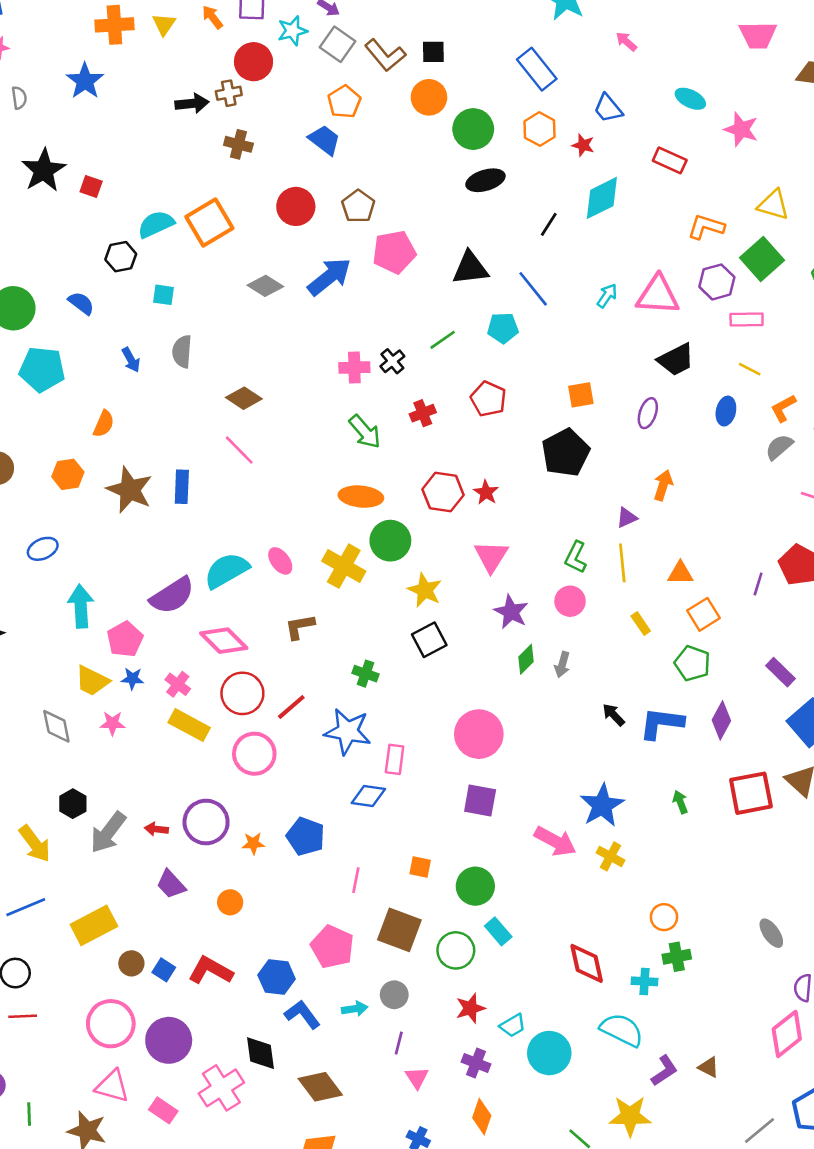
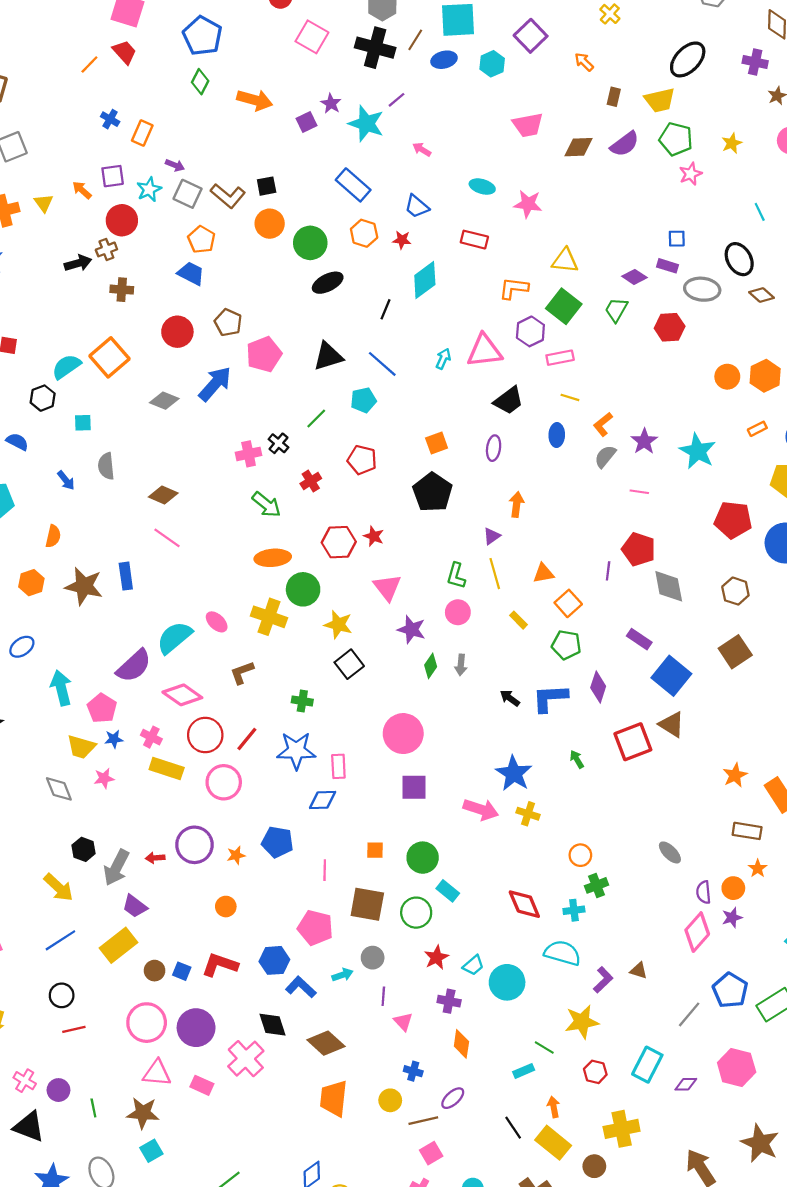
purple trapezoid: (171, 884) -> (135, 906), moved

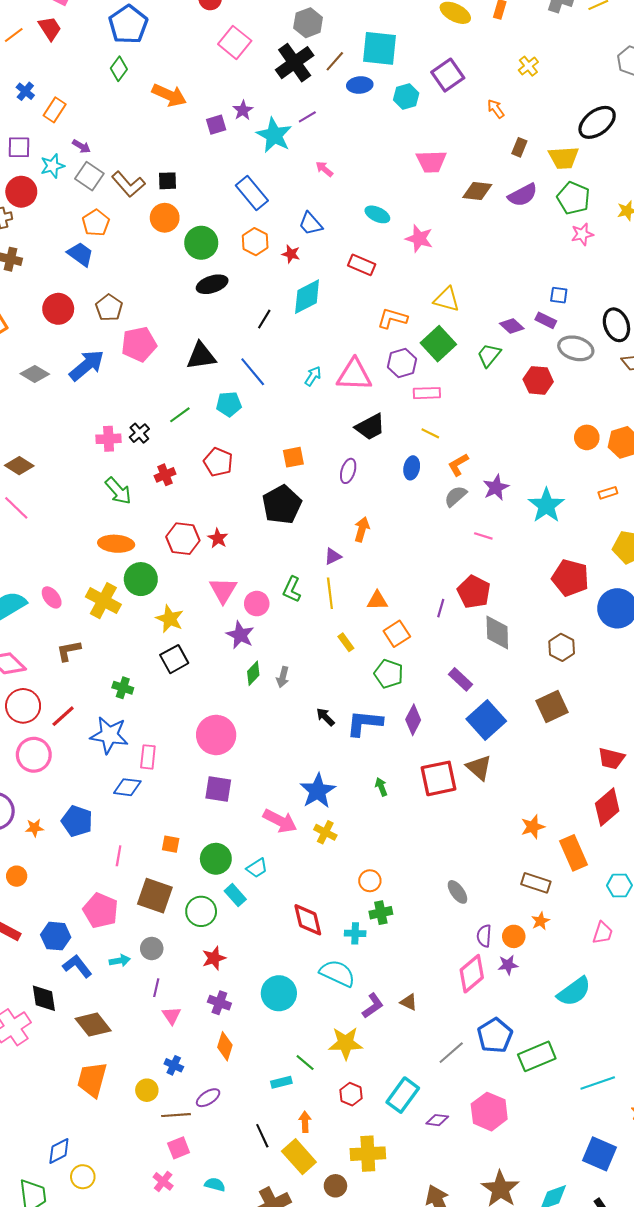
black cross: (375, 48) -> (295, 63), turned 30
pink circle: (458, 612) -> (257, 604), moved
cyan trapezoid: (473, 965) -> (257, 868), moved

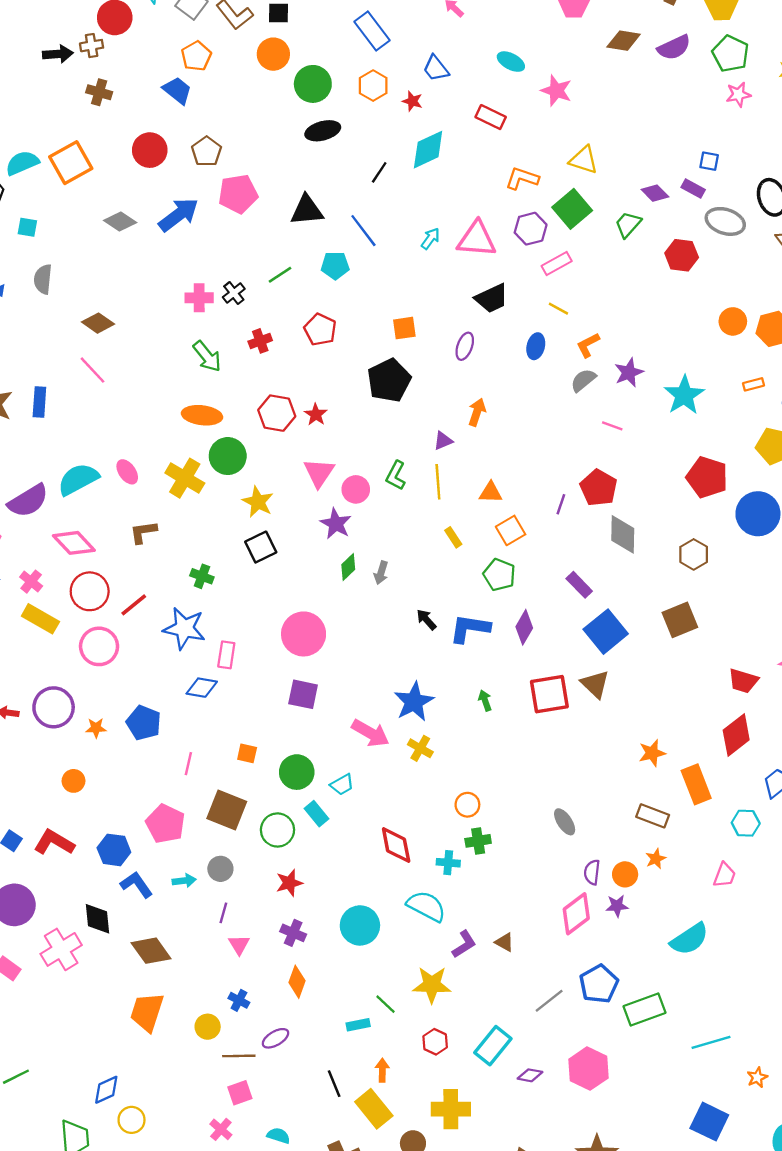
pink rectangle: (427, 393) -> (557, 264), turned -30

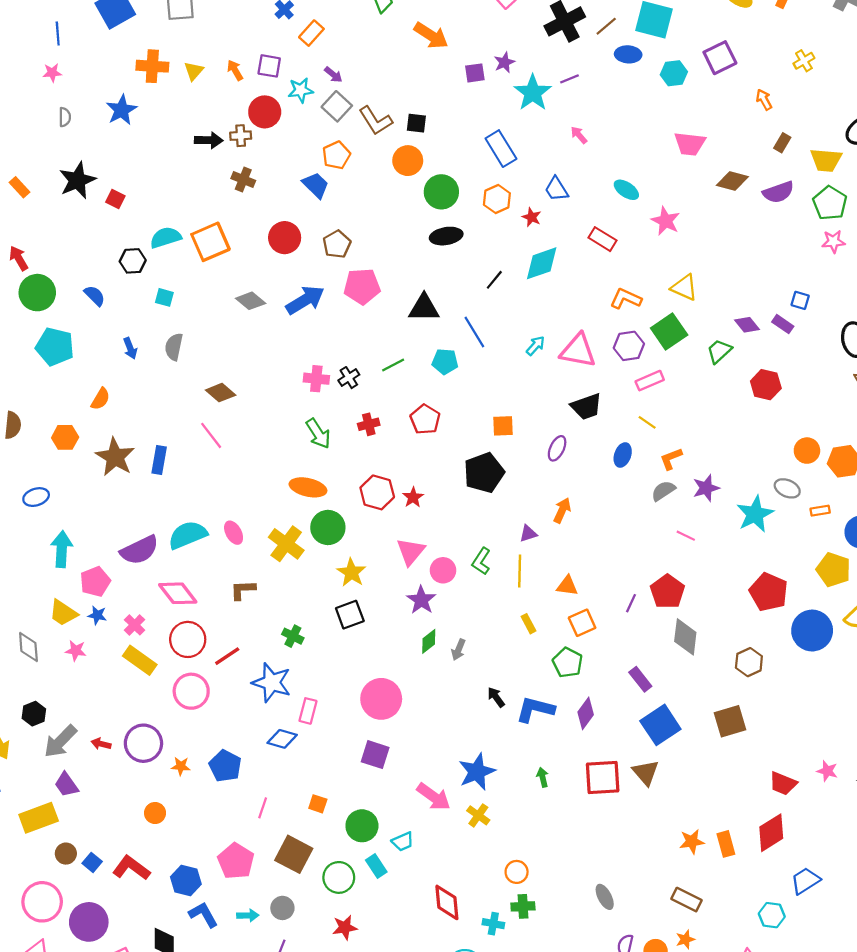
gray ellipse: (725, 221) -> (787, 488), moved, size x0.7
orange rectangle: (696, 784) -> (726, 844), moved, size x0.7

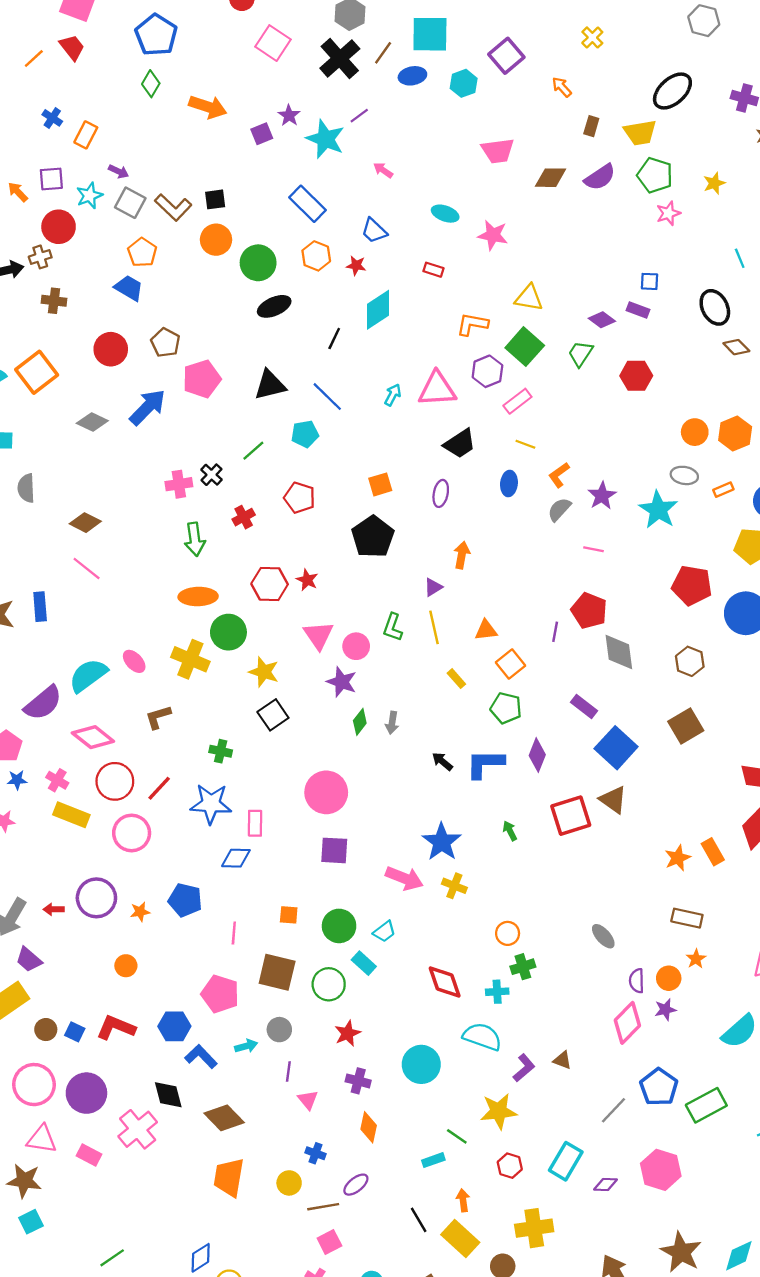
red rectangle: (602, 239) -> (433, 270), size x0.7
green arrow: (318, 434) -> (195, 539), turned 40

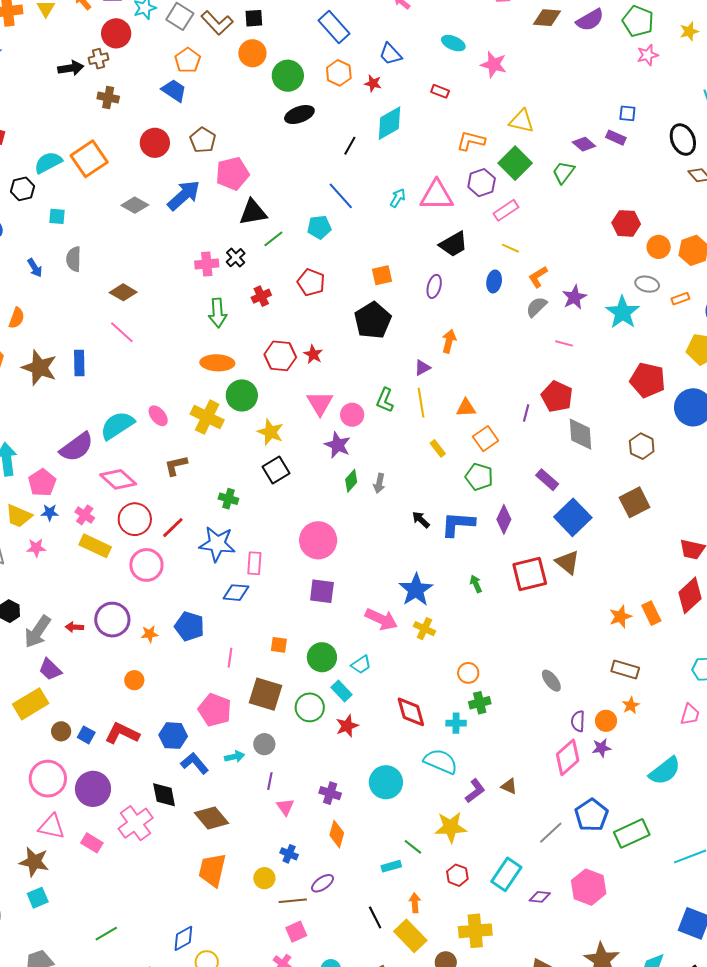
red hexagon: (636, 376) -> (626, 223), moved
black triangle: (270, 385) -> (253, 212), moved
red star: (347, 1033) -> (347, 726), moved

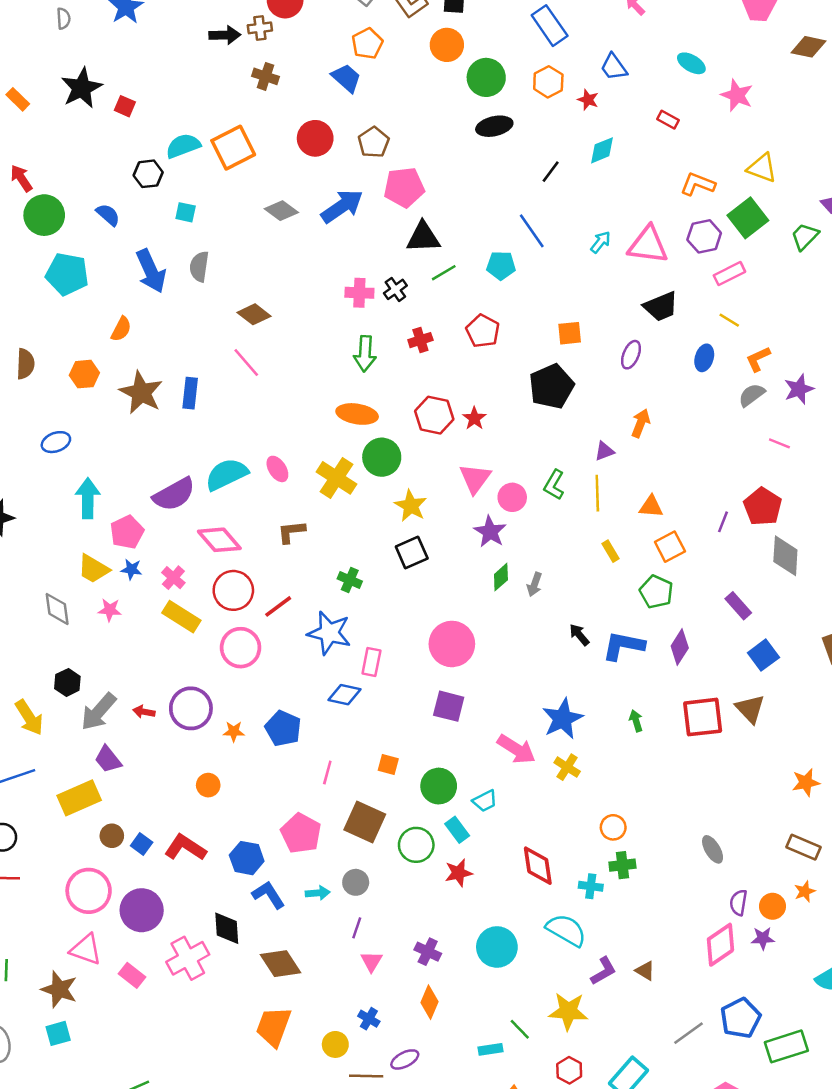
cyan diamond: (390, 123) -> (602, 150), size x0.7
blue arrow: (35, 268) -> (151, 271), size x1.8
blue square: (573, 517) -> (763, 655), size x0.7

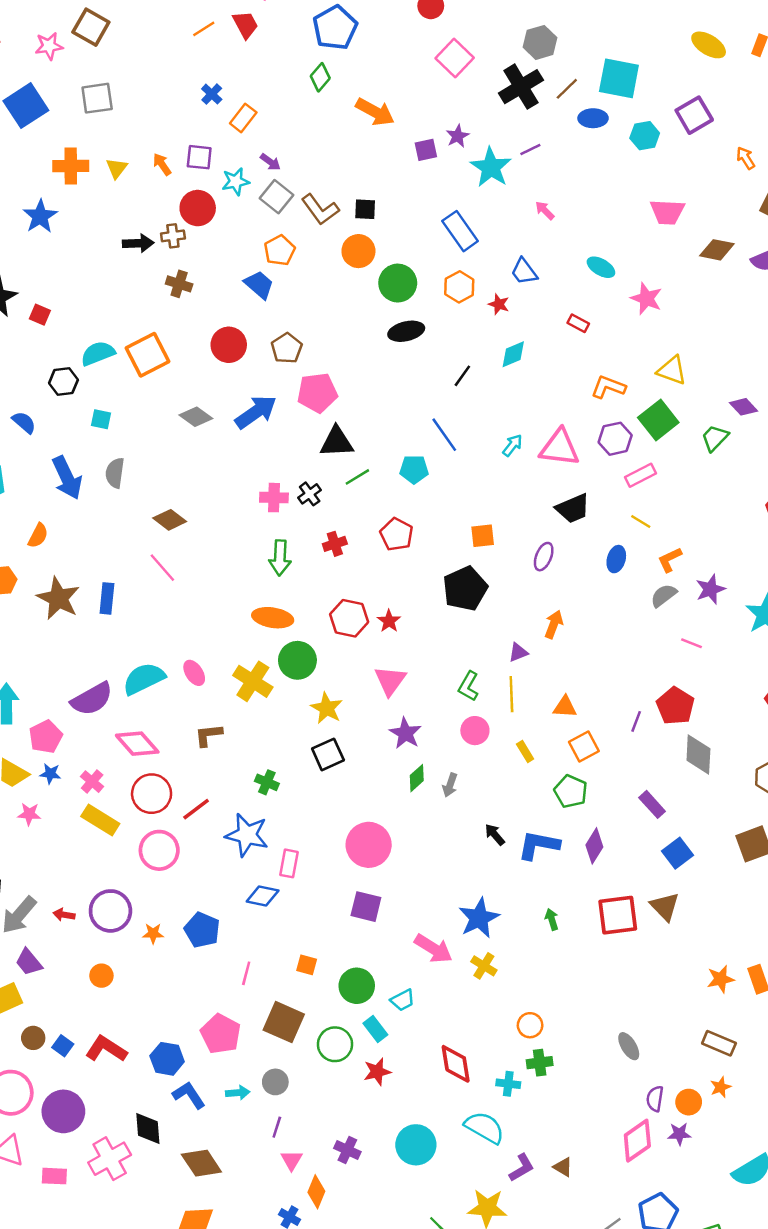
pink circle: (512, 497) -> (475, 731), moved
orange circle: (208, 785) -> (101, 976), moved
pink rectangle: (132, 975) -> (54, 1176), turned -35
orange diamond: (430, 1002) -> (316, 1192), moved

